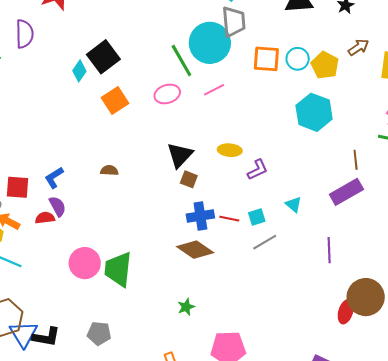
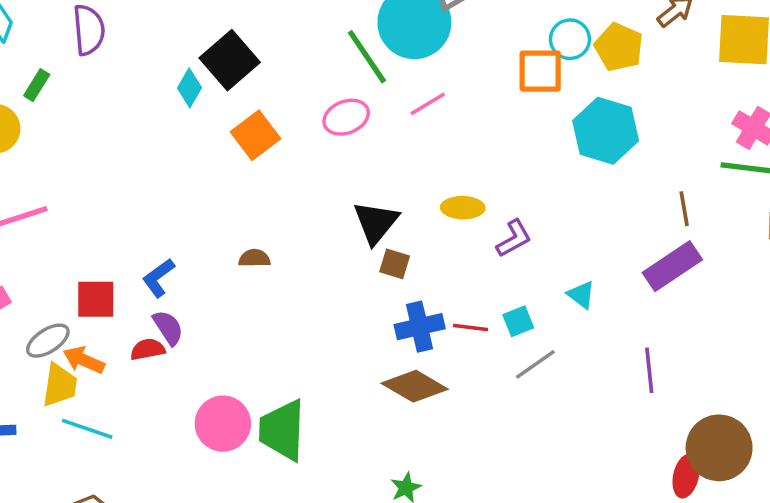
orange square: (266, 59) -> (540, 71), moved

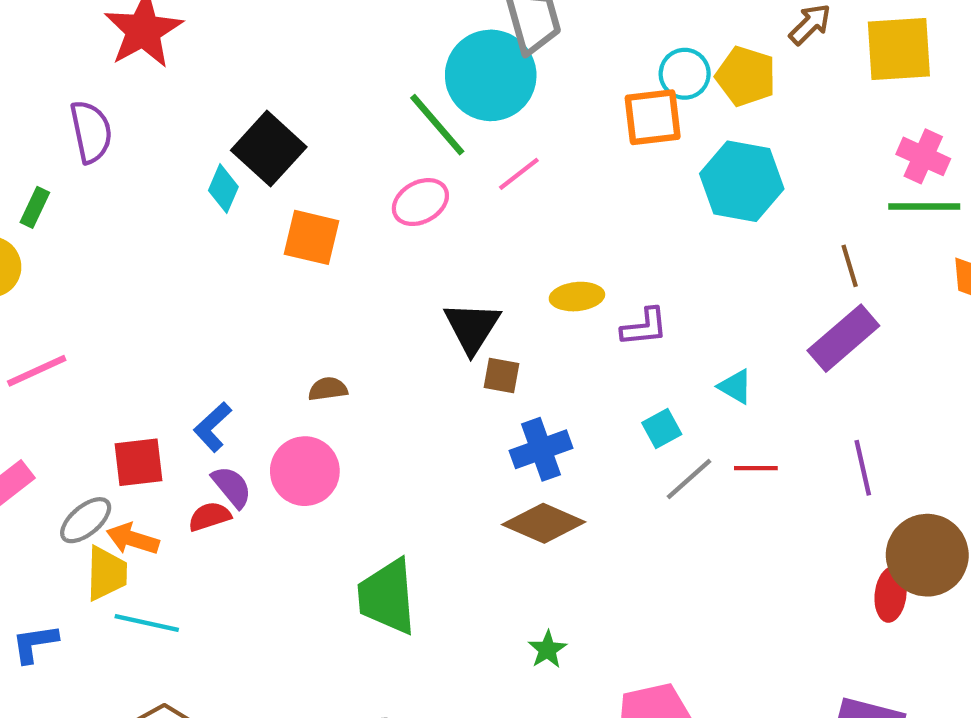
orange square: (256, 135) -> (312, 237), turned -33
purple L-shape: (514, 238) -> (644, 327), turned 30
red line: (470, 328) -> (756, 468), moved
purple line: (649, 370) -> (863, 468), moved
pink circle: (223, 424) -> (305, 471), moved

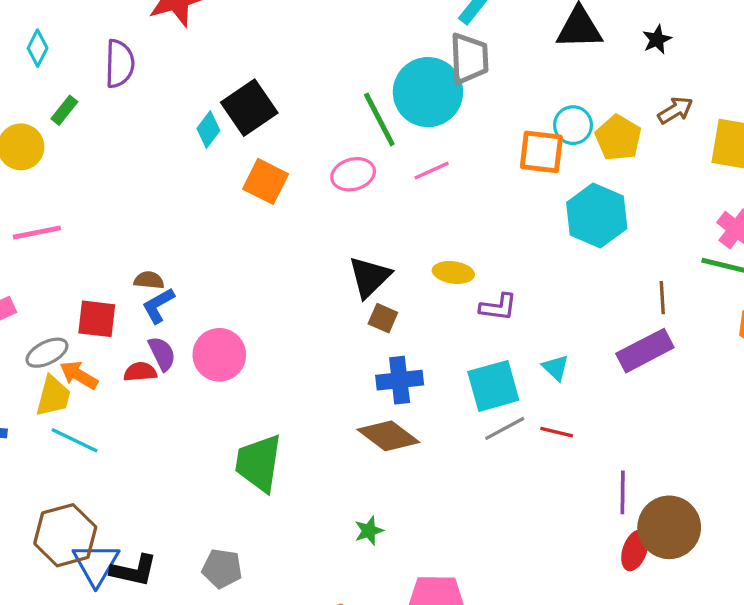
brown semicircle: (328, 389) -> (149, 280), moved
cyan square: (662, 428) -> (493, 386), size x1.8
purple line: (863, 468) -> (623, 492), moved

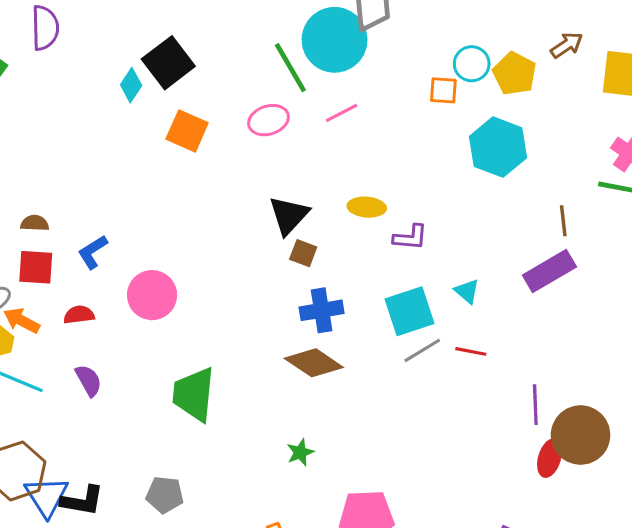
orange square: (541, 152) -> (443, 90), size x0.7
brown semicircle: (149, 280) -> (35, 223), moved
purple semicircle: (162, 354) -> (89, 380), moved

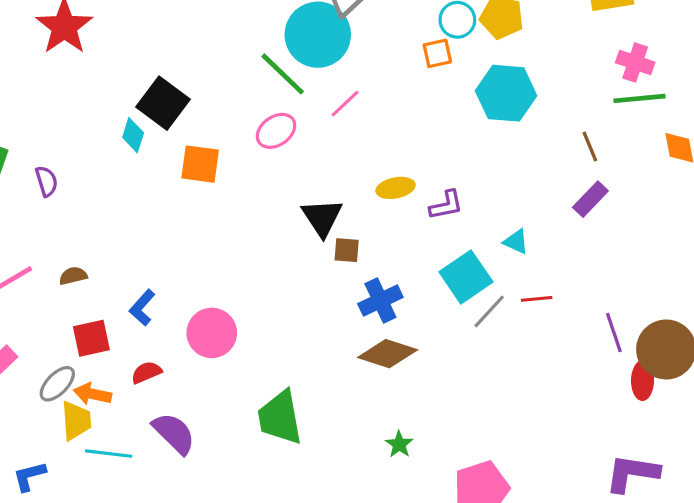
purple semicircle: (45, 28) -> (46, 181), moved, size x0.7
brown semicircle: (35, 223) -> (73, 276), moved
purple rectangle: (549, 271) -> (590, 199), size x0.7
purple semicircle: (89, 380) -> (174, 433), size x1.4

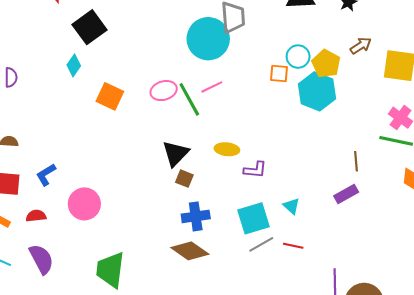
green line: (283, 74) -> (189, 99), moved
cyan hexagon: (506, 93) -> (317, 91), moved
black square: (163, 103) -> (89, 27), moved

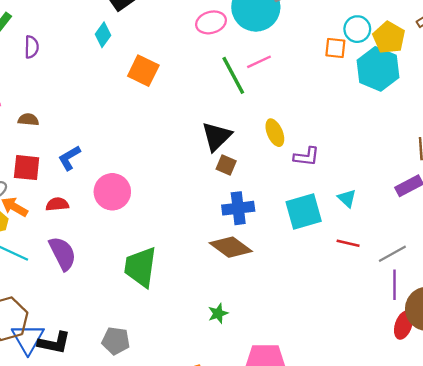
pink ellipse: (164, 91) -> (211, 22), moved
yellow ellipse: (227, 149) -> (275, 133), turned 60
gray line: (261, 244) -> (392, 254), moved

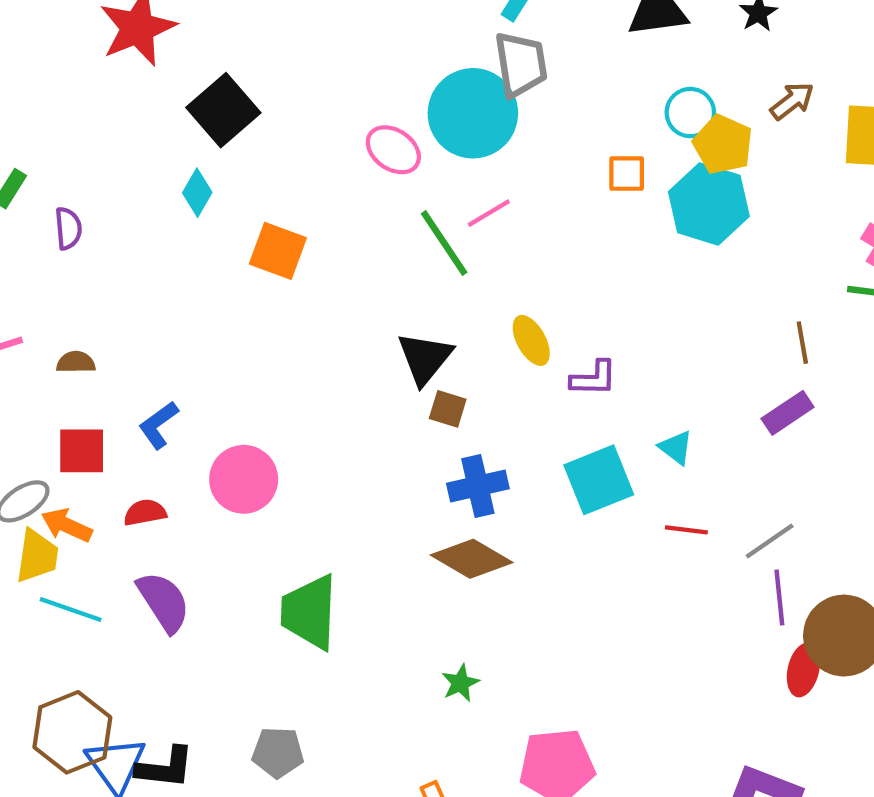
pink ellipse: (211, 22) -> (393, 150), turned 56
cyan circle: (357, 29) -> (690, 113), moved

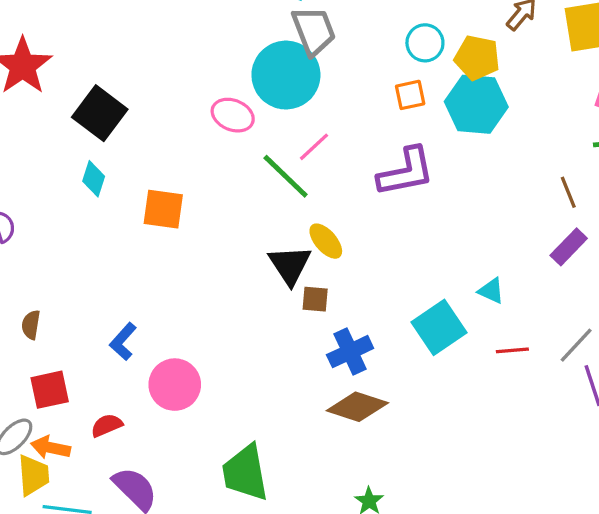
cyan circle: (690, 113) -> (425, 43), moved
yellow ellipse: (531, 340) -> (326, 241), moved
brown semicircle: (76, 362) -> (31, 325), turned -68
purple L-shape: (594, 378) -> (406, 172), moved, size x1.6
blue L-shape: (158, 425) -> (123, 341), moved

